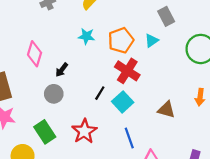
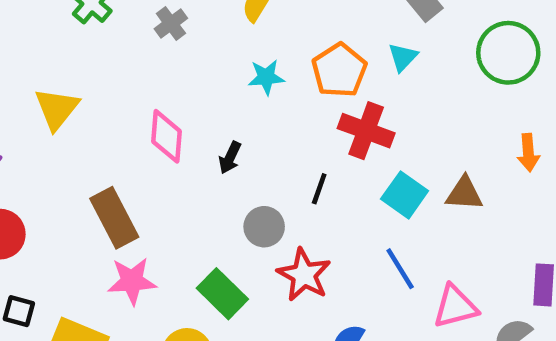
gray circle: (54, 94) -> (264, 227), moved
cyan square: (123, 102) -> (405, 195), moved

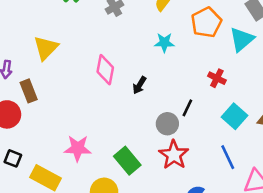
cyan triangle: (403, 57) -> (242, 39), size x1.5
orange pentagon: (339, 70) -> (206, 22), moved
red cross: (366, 131) -> (217, 78), size x0.6
brown rectangle: (114, 218) -> (29, 91), moved, size x0.7
gray circle: (264, 227) -> (167, 124), moved

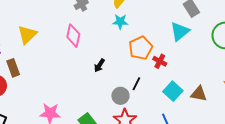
orange pentagon: (206, 22) -> (141, 48), moved
cyan star: (164, 43) -> (120, 22), moved
pink diamond: (105, 70) -> (73, 36), moved

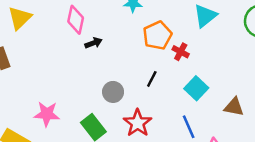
black arrow: (99, 65) -> (93, 43), moved, turned -144
brown triangle: (199, 94) -> (234, 107), moved
gray circle: (120, 96) -> (113, 92), moved

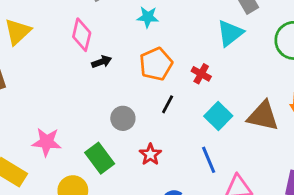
orange pentagon: (157, 35) -> (156, 64), moved
brown triangle: (234, 107) -> (263, 116), moved, size x1.4
red star: (138, 123) -> (150, 154), size x0.7

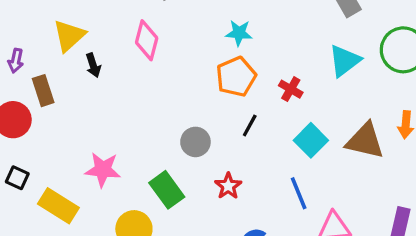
cyan star: (148, 17) -> (239, 33), moved
cyan triangle: (230, 33) -> (345, 61), moved
black arrow: (102, 62) -> (93, 65), moved, turned 90

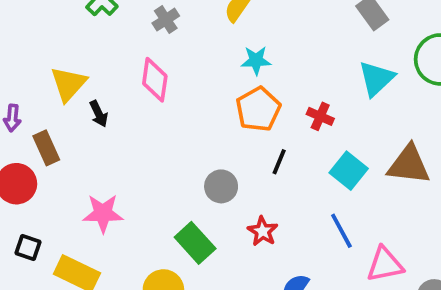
pink star: (103, 170) -> (103, 213), moved

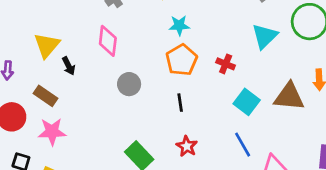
brown rectangle: (46, 148) -> (46, 96), moved, turned -30
black line: (279, 162) -> (180, 103), moved, turned -30
gray circle: (221, 186) -> (129, 84), moved
pink star: (103, 213) -> (52, 132), moved

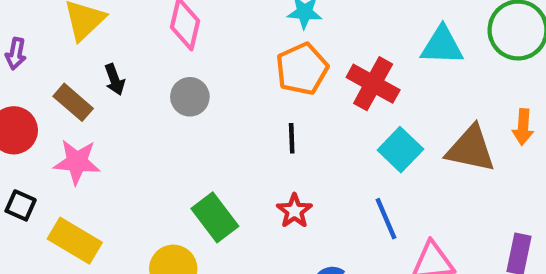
cyan triangle: (265, 36) -> (442, 46), turned 40
red cross: (226, 64) -> (373, 84), size x1.6
black arrow: (69, 66) -> (115, 80), moved
gray circle: (129, 84) -> (190, 97), moved

